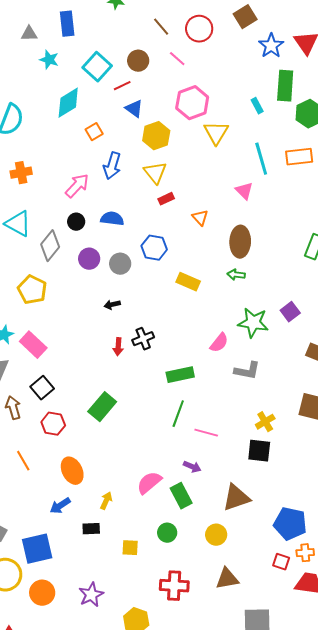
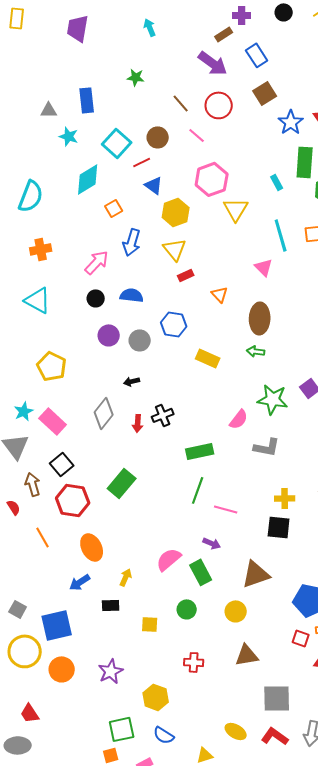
gray diamond: (50, 246) -> (104, 413), moved
yellow cross: (265, 422) -> (285, 498), turned 30
red hexagon: (53, 424) -> (73, 500), size x1.4
red cross: (174, 586) -> (194, 662), size x0.7

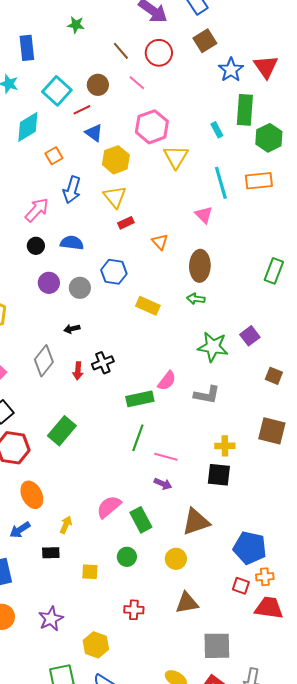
pink semicircle: (239, 419) -> (167, 381), moved
purple arrow: (212, 543) -> (163, 484), moved

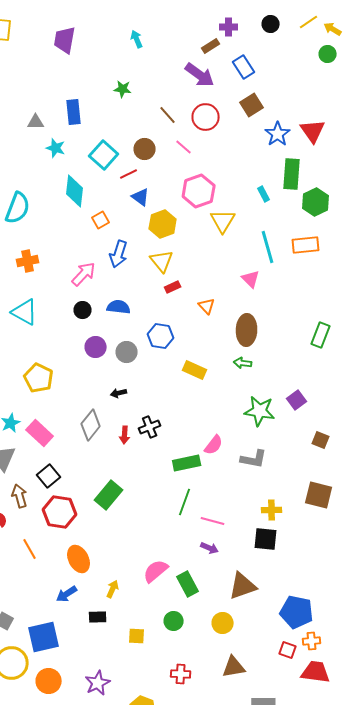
cyan diamond: (28, 127) -> (75, 191), turned -52

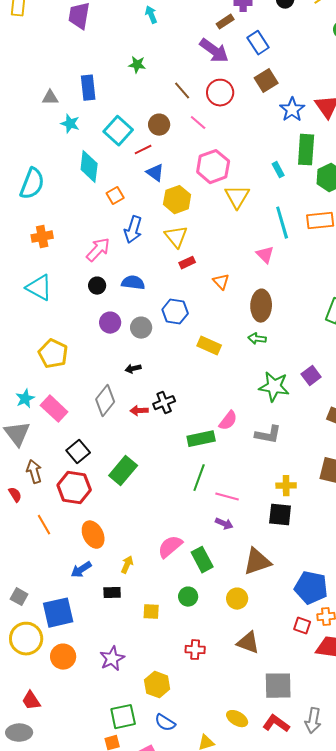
red arrow: (125, 435) -> (139, 411), turned 84
black square: (49, 476) -> (78, 452), moved
brown triangle: (234, 667) -> (248, 643), turned 30

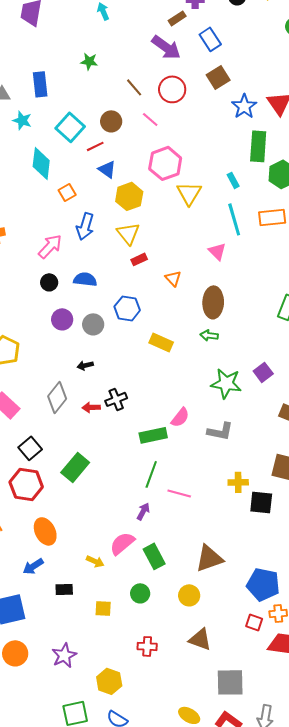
cyan rectangle: (278, 170) -> (233, 180), moved
black square: (280, 515) -> (261, 502), moved
purple arrow: (224, 524) -> (143, 511), moved, turned -84
yellow arrow: (127, 565) -> (95, 561), moved, turned 90

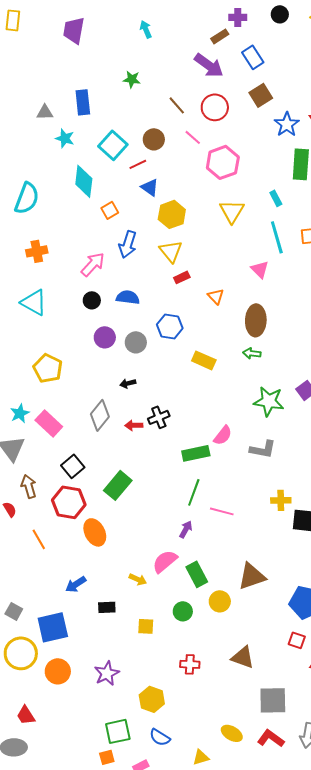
pink hexagon: (165, 163) -> (223, 162), moved
orange ellipse: (45, 531) -> (95, 532), moved
yellow circle: (189, 595) -> (220, 601), moved

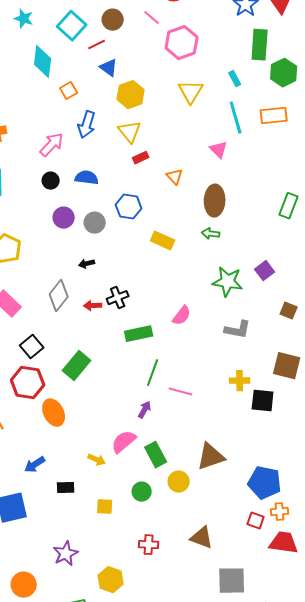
gray L-shape: (263, 449) -> (238, 330), moved
green rectangle: (196, 453) -> (139, 334), moved
orange circle: (58, 671) -> (24, 585), moved

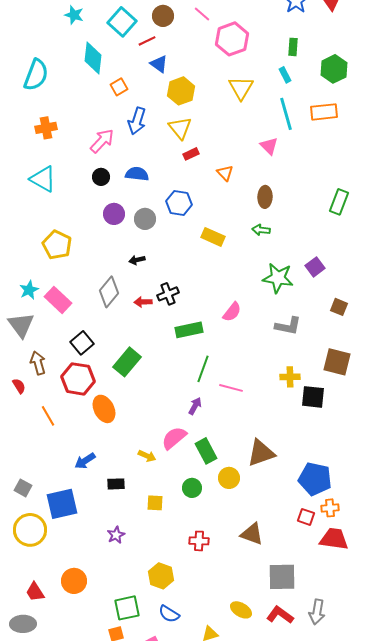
green rectangle: (260, 45) -> (293, 47), moved, size x0.6
brown ellipse: (215, 201) -> (265, 197), size x0.7
purple star: (66, 554) -> (116, 535), moved, size x0.7

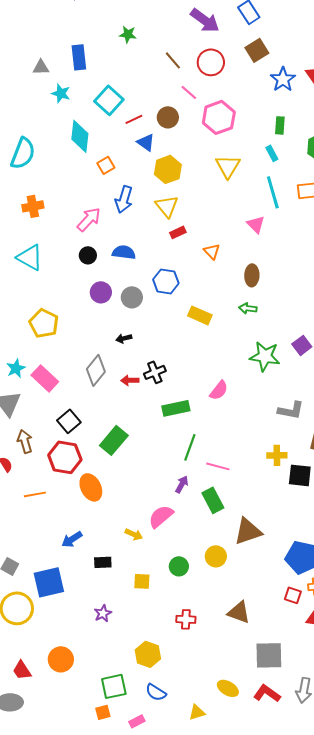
brown circle: (163, 16) -> (168, 117), moved
gray L-shape: (288, 326) -> (291, 410), moved
orange line: (48, 416) -> (35, 494), turned -70
green rectangle: (206, 451) -> (213, 500), moved

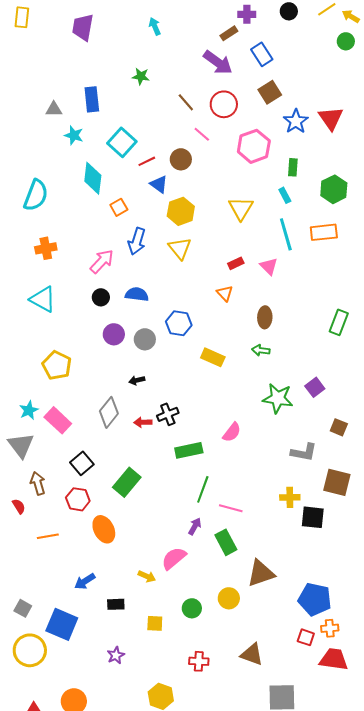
pink hexagon: (219, 117) -> (254, 146), moved
red rectangle: (178, 232) -> (236, 263), moved
red hexagon: (65, 457) -> (78, 499), size x0.7
blue square: (49, 582) -> (62, 624), turned 36

